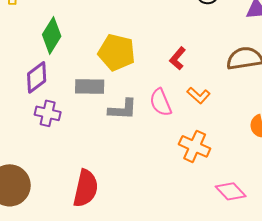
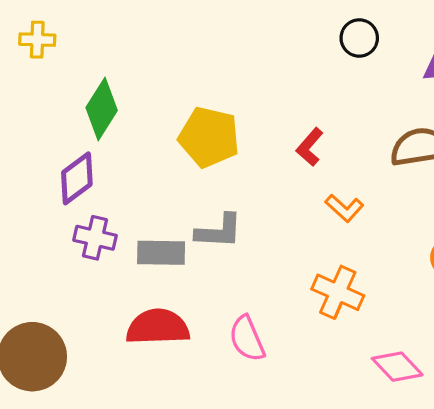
gray rectangle: (90, 86) -> (161, 253), moved
pink semicircle: (161, 102) -> (247, 339), moved
red semicircle: (86, 188) -> (158, 327), moved, turned -105

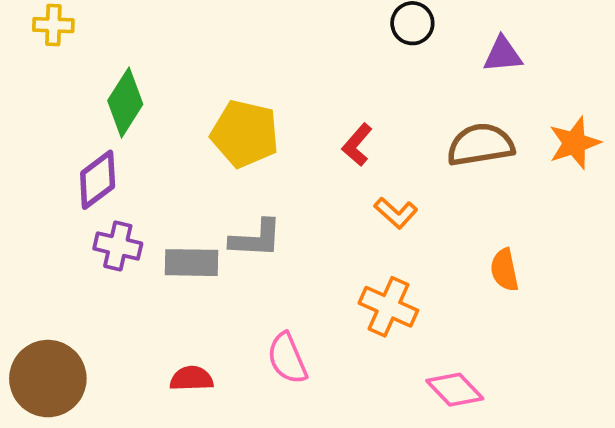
red semicircle: (158, 327) -> (191, 379), moved, size x0.6

